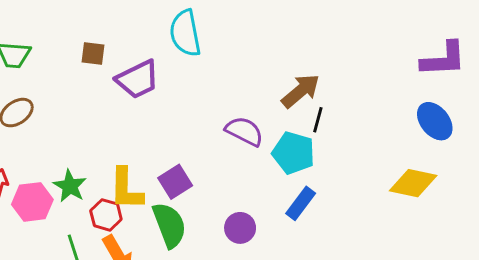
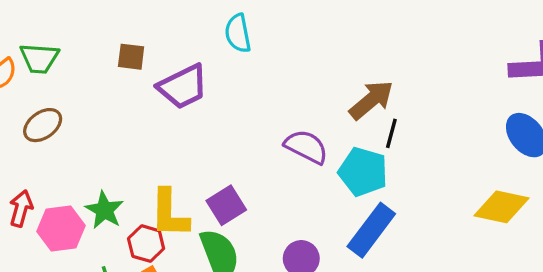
cyan semicircle: (185, 33) -> (238, 33), size x0.7
blue rectangle: (301, 203) -> (371, 230), size x1.4

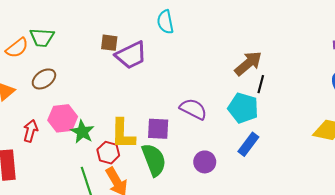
brown square: (131, 57) -> (109, 43), moved
purple semicircle: (306, 147) -> (193, 109), moved
purple square: (226, 205) -> (158, 129), turned 35
pink hexagon: (61, 228) -> (63, 118), moved
blue rectangle: (371, 230) -> (248, 144), size x0.7

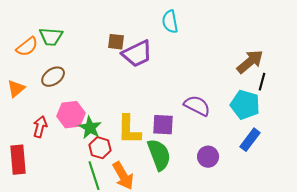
red hexagon: (108, 153) -> (100, 148), moved

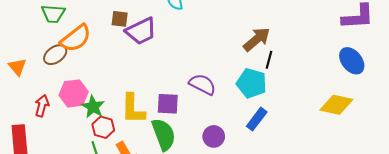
orange semicircle: (27, 47) -> (76, 38), moved, size x1.4
orange triangle: (16, 89) -> (17, 67), turned -30

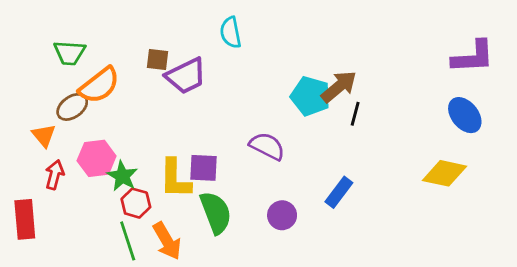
orange triangle: (17, 67) -> (44, 135), moved
cyan pentagon: (252, 83) -> (310, 96), moved
purple square: (168, 104) -> (204, 168), moved

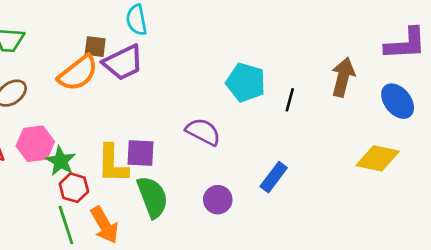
cyan semicircle: (231, 32) -> (137, 20), moved
orange semicircle: (99, 85) -> (78, 73), moved
brown arrow: (339, 87) -> (343, 77), moved, turned -36

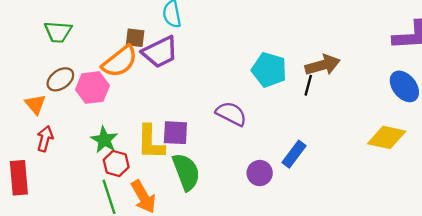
brown arrow: (343, 77) -> (323, 65), moved, turned 60
pink hexagon: (35, 144) -> (92, 88), moved
purple circle: (218, 200) -> (260, 173), moved

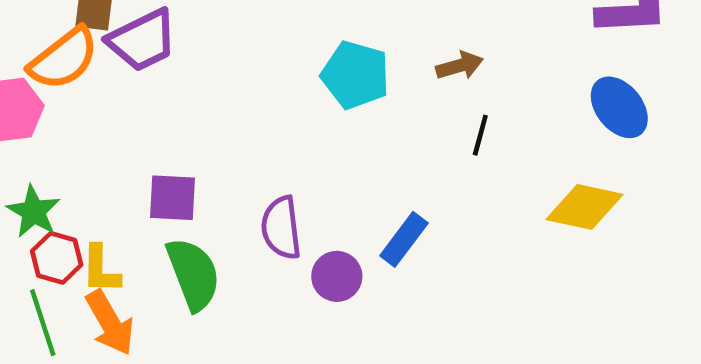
brown arrow: (323, 65) -> (460, 66), size x0.7
black line: (308, 85) -> (480, 135), moved
purple semicircle: (231, 114) -> (281, 228), moved, turned -124
yellow L-shape: (151, 142) -> (101, 269), moved, size x0.7

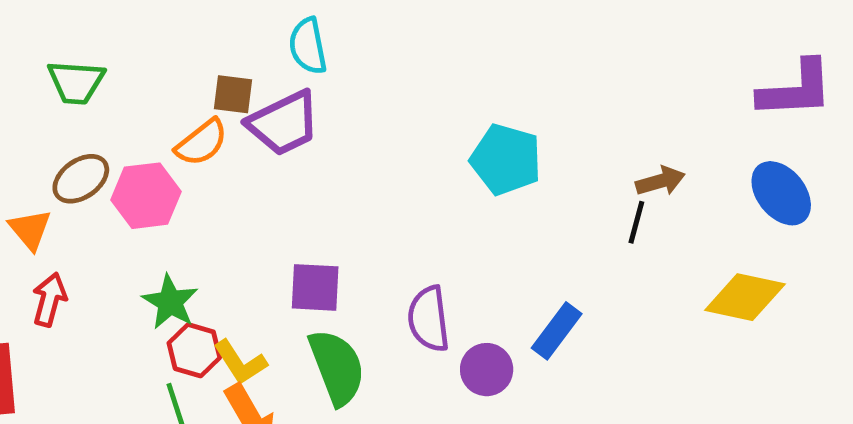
orange semicircle: (64, 59) -> (202, 143), size x0.7
brown arrow: (460, 66) -> (660, 181), moved
yellow L-shape: (101, 269) -> (240, 362), turned -34

